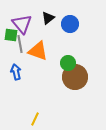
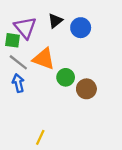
gray line: (20, 44) -> (18, 62), moved, turned -42
green circle: (68, 63) -> (66, 77), moved
brown circle: (75, 77) -> (86, 89), size x0.7

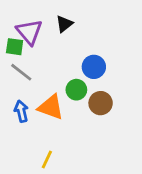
blue circle: (81, 28) -> (94, 67), moved
orange triangle: (44, 59) -> (51, 107), moved
blue arrow: (18, 83) -> (21, 111), moved

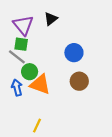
green square: (15, 47) -> (21, 44), moved
green circle: (76, 90) -> (30, 72), moved

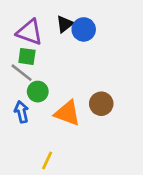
purple triangle: (23, 25) -> (30, 32), turned -30
blue circle: (74, 53) -> (84, 29), moved
orange triangle: (40, 84) -> (67, 113), moved

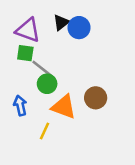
gray line: (22, 73) -> (42, 68), moved
green circle: (38, 92) -> (47, 84), moved
yellow line: (47, 160) -> (45, 131), moved

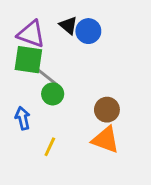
black triangle: (61, 22) -> (68, 25), turned -42
green square: (25, 53) -> (28, 60), size x1.5
orange triangle: (64, 107) -> (105, 140), moved

